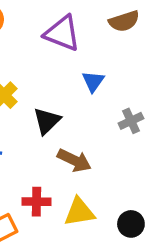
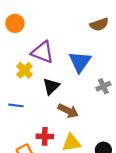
purple triangle: (62, 33) -> (43, 52), moved
blue triangle: (93, 81) -> (80, 62), size x1.6

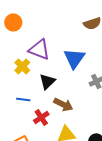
blue line: (16, 105) -> (23, 99), moved
red cross: (45, 136) -> (41, 117), moved, turned -35

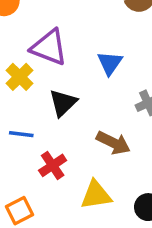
blue triangle: (74, 58) -> (110, 63), size x0.7
brown arrow: (63, 104) -> (113, 143), moved

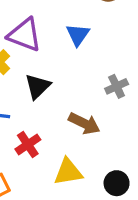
blue triangle: (110, 63) -> (78, 35), moved

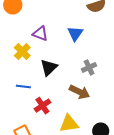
purple triangle: (25, 35) -> (40, 34), size x0.7
gray cross: (117, 86) -> (89, 67), moved

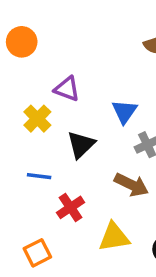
blue triangle: (75, 34) -> (125, 112), moved

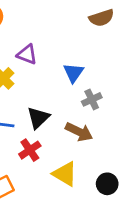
black triangle: (81, 145) -> (38, 118), moved
yellow triangle: (114, 237) -> (65, 174), turned 40

